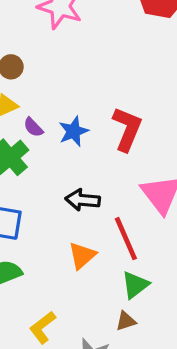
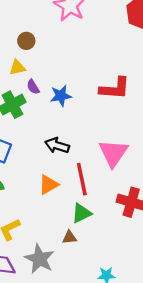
red L-shape: (127, 129) -> (115, 88), moved, turned 60

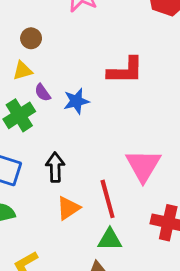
red L-shape: (115, 88) -> (125, 71), moved
black arrow: (57, 145) -> (55, 167), moved, turned 75
green triangle: (82, 213) -> (110, 240), turned 30

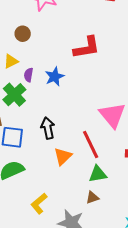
brown circle: (31, 38) -> (23, 34), moved
purple semicircle: (43, 93) -> (29, 75), turned 56

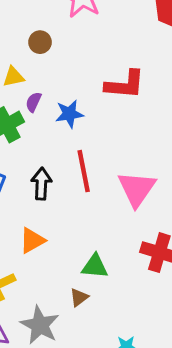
red line: (91, 144) -> (84, 171), moved
orange triangle: (63, 156) -> (32, 240), moved
brown triangle: (92, 198) -> (79, 297), turned -32

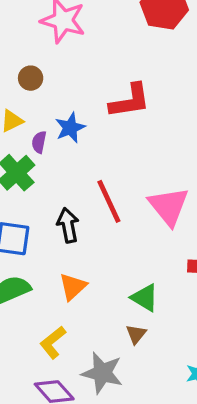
blue star: (69, 114) -> (70, 128), moved
green triangle: (95, 266) -> (145, 298), turned 40

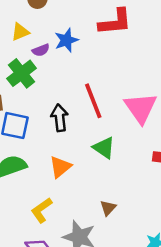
purple semicircle: (39, 142) -> (41, 50), turned -126
green triangle: (145, 298) -> (104, 148), moved

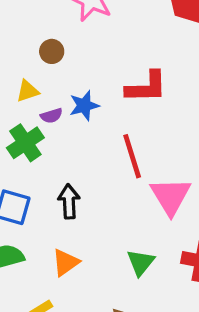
red line: (93, 101) -> (132, 156), moved
green triangle: (104, 148) -> (141, 262), moved, turned 30

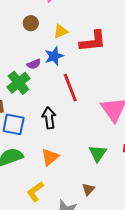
yellow triangle: (27, 91) -> (61, 31), moved
red line: (132, 156) -> (70, 88), moved

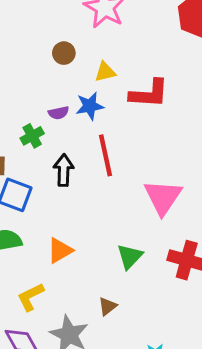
green cross: (19, 83) -> (32, 136), size x0.7
black arrow: (49, 118) -> (64, 170), moved

